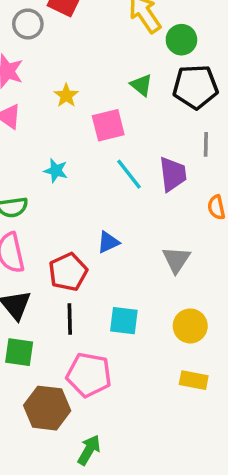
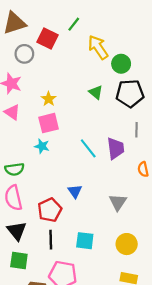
pink square: (108, 125) -> (49, 123), moved
blue triangle: (108, 242) -> (75, 191), turned -40

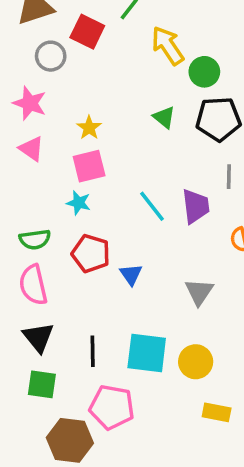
red pentagon: (50, 210) -> (91, 253), moved, turned -30
cyan square: (85, 241) -> (147, 353), size x1.4
yellow circle: (127, 244) -> (196, 362), moved

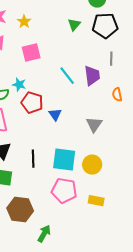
green triangle: (164, 117) -> (74, 25), turned 32
yellow star: (89, 128) -> (24, 22), moved
cyan star: (79, 203) -> (19, 85), moved
pink pentagon: (112, 407) -> (64, 191), moved
yellow rectangle: (217, 412) -> (96, 201), moved

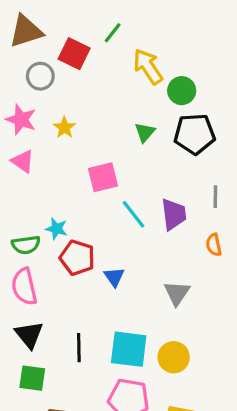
pink square: (31, 53) -> (103, 177), moved
gray line: (111, 59) -> (215, 197), moved

